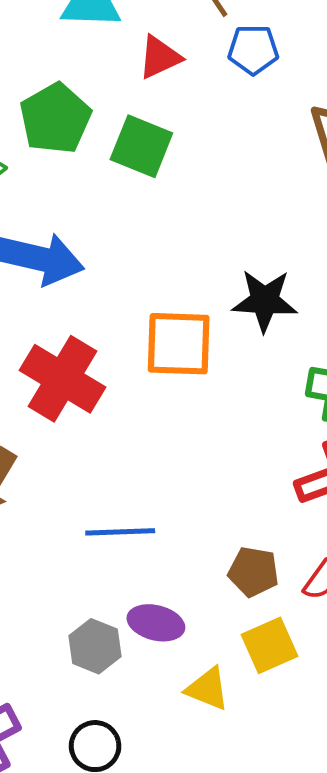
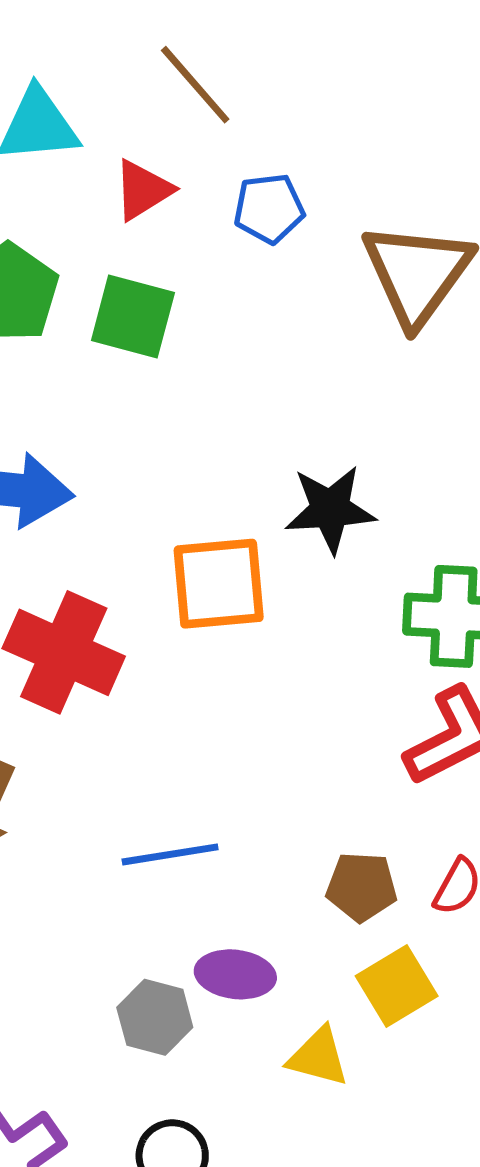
blue pentagon: (253, 50) -> (269, 209), moved

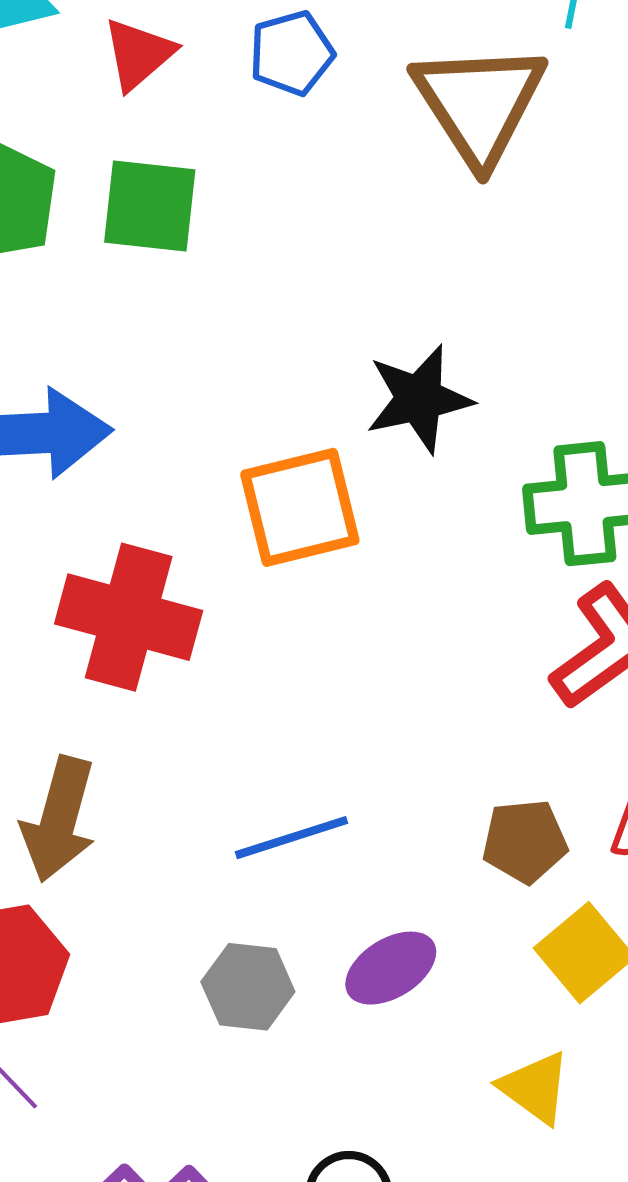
purple ellipse: (235, 974) -> (391, 968), turned -30
gray hexagon: (155, 1017) -> (248, 987), moved
yellow triangle: (318, 1057) -> (535, 1088), moved, turned 30

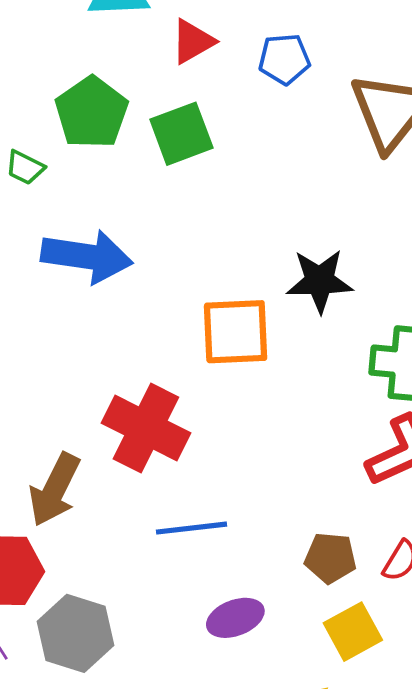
green square: (150, 206) -> (181, 134), turned -38
red cross: (129, 617) -> (146, 428), moved
gray hexagon: (248, 987) -> (75, 633), moved, size x1.4

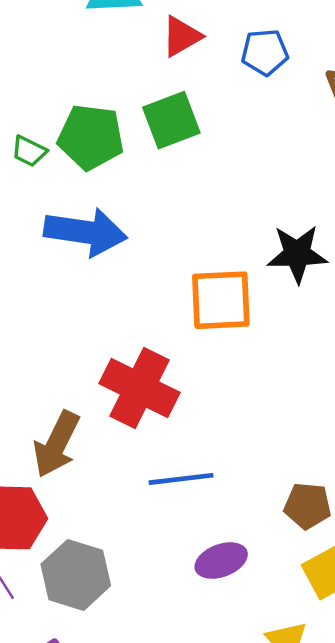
green pentagon: (91, 112) -> (91, 137), moved, turned -30

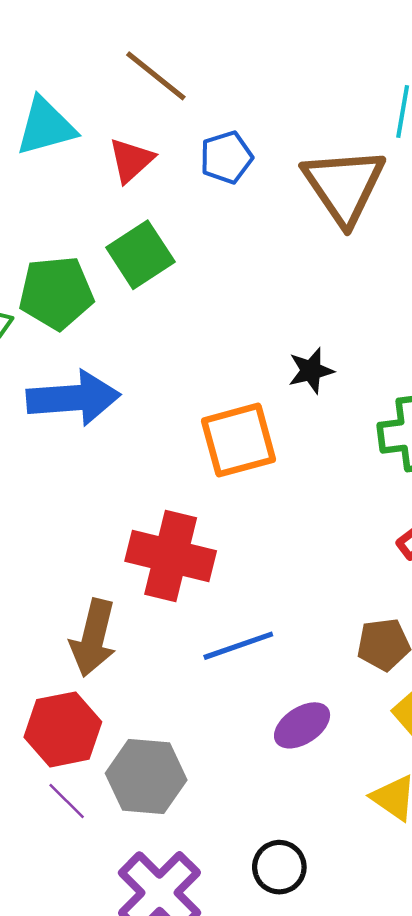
black star: (297, 254) -> (311, 371), size x0.7

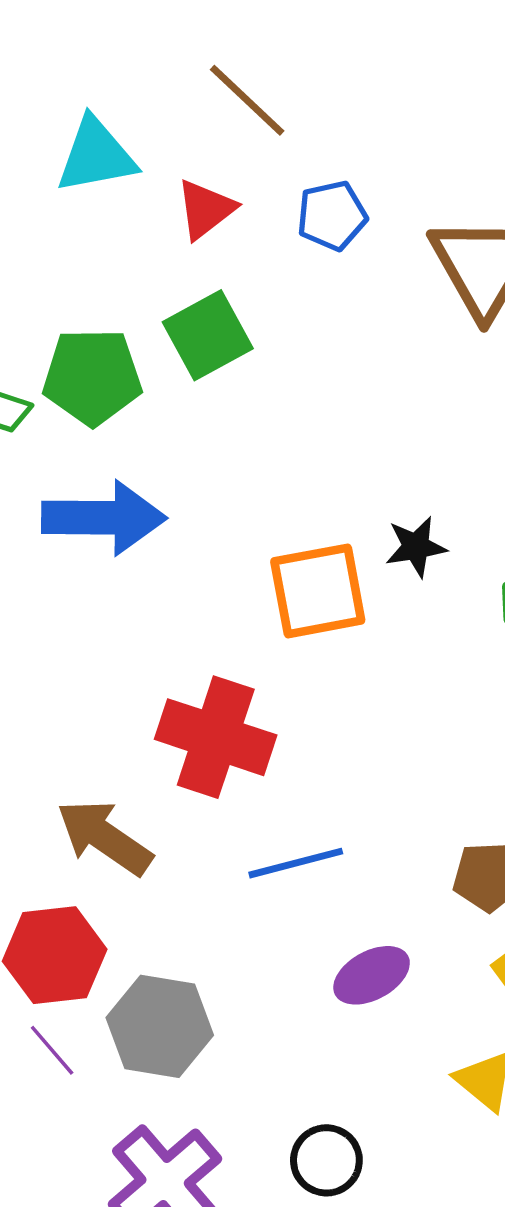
black star: (311, 371) -> (416, 547), moved
brown arrow: (93, 638) -> (105, 837), turned 106

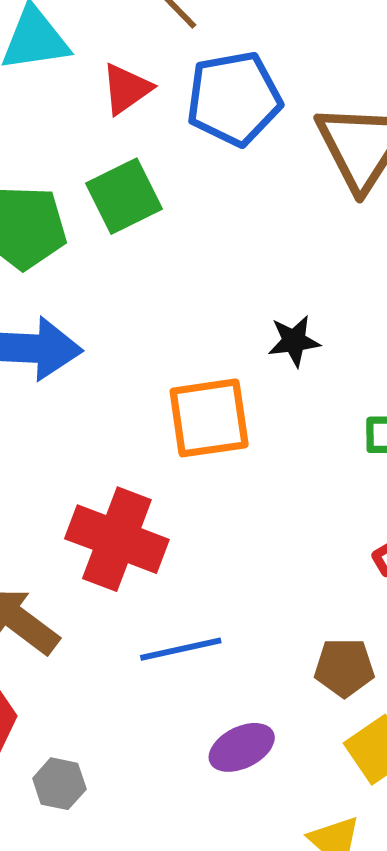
blue pentagon: (332, 216) -> (234, 99), size x1.6
black star: (416, 547) -> (294, 341), moved
gray hexagon: (160, 1026) -> (59, 784), size x0.6

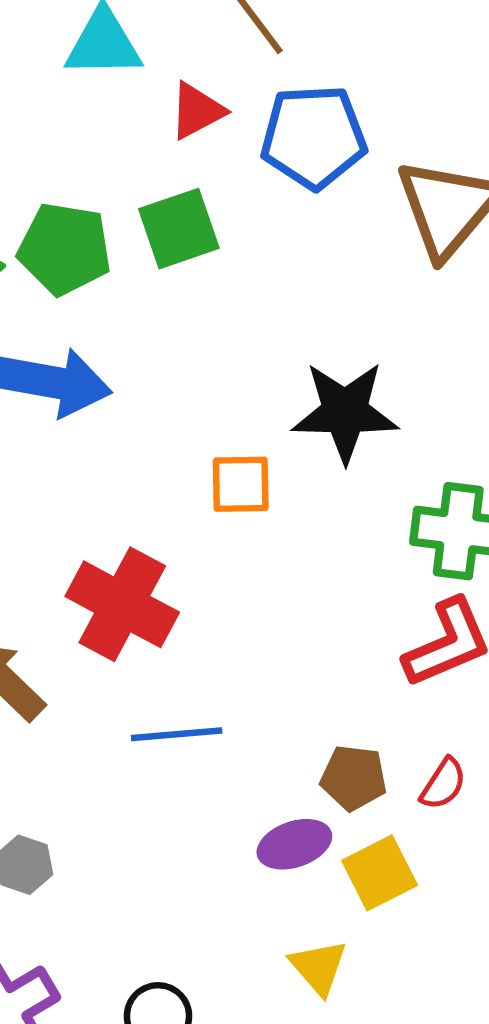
black star: (294, 341) -> (345, 412), size x1.8
orange square: (209, 418) -> (241, 484), size x0.7
purple ellipse: (242, 747) -> (294, 844), moved

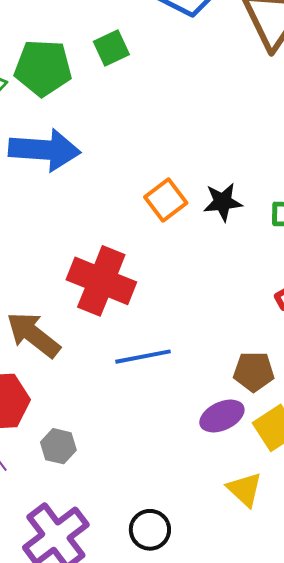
green square: (179, 229) -> (111, 48), size x0.7
black star: (345, 412) -> (223, 202), moved, size x0.6
orange square: (241, 484) -> (166, 200), turned -30

